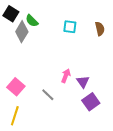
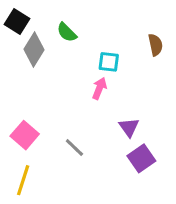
green semicircle: (32, 21) -> (67, 32), moved
cyan square: (70, 27) -> (109, 62), moved
pink arrow: (66, 76) -> (99, 88), moved

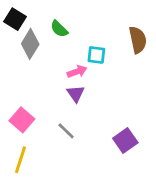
brown semicircle: (155, 45) -> (138, 40), size x1.4
pink arrow: (99, 88) -> (77, 72), moved, turned 48
purple triangle: (129, 127) -> (76, 94), moved

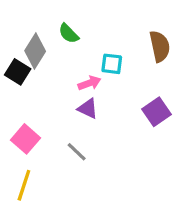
black square: (15, 19) -> (18, 72), moved
purple triangle: (76, 94) -> (88, 109), turned -30
purple square: (125, 140) -> (156, 112), moved

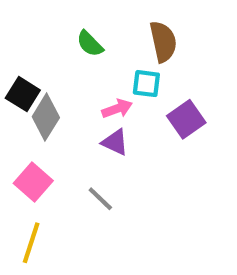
brown semicircle: (160, 46) -> (163, 42), moved
gray diamond: (35, 51) -> (46, 117), moved
purple square: (156, 112) -> (186, 119), moved

